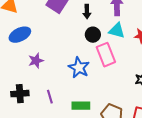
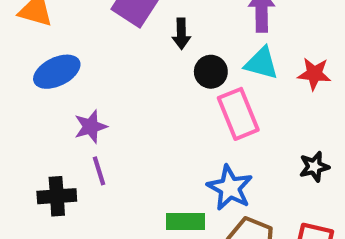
black arrow: (87, 12) -> (181, 34), moved
blue star: (79, 68) -> (230, 188), moved
purple line: (50, 97) -> (99, 171), moved

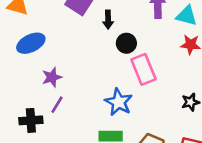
cyan triangle: (262, 63) -> (187, 16), moved
purple line: (99, 171) -> (57, 105), turned 48
blue star: (230, 188) -> (119, 102), moved

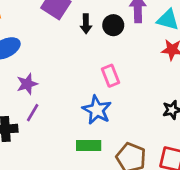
black circle: (126, 43) -> (113, 25), moved
pink rectangle: (143, 69) -> (111, 76), moved, size x0.7

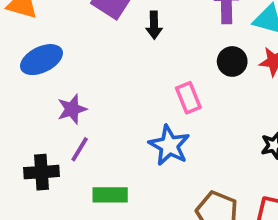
black circle: (113, 25) -> (232, 61), moved
green rectangle: (89, 145) -> (110, 195), moved

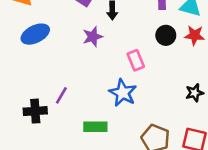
purple star: (72, 109) -> (93, 37), moved
green rectangle: (110, 195) -> (95, 127), moved

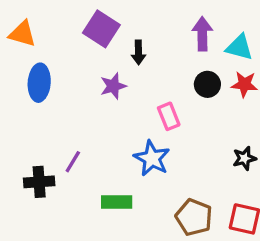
blue ellipse: (35, 34) -> (39, 83), turned -60

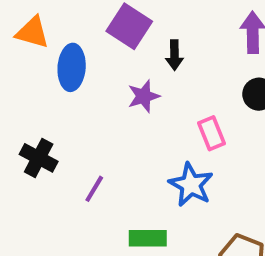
blue ellipse: (39, 83) -> (72, 67), moved
black cross: (39, 182) -> (39, 158), moved, turned 32

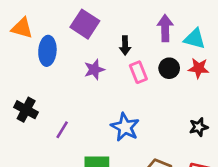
black arrow: (174, 55) -> (125, 45), moved
pink rectangle: (212, 133) -> (138, 72), moved

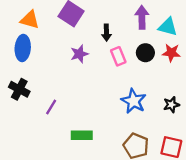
orange triangle: (22, 28) -> (30, 20), moved
blue ellipse: (47, 51) -> (23, 48), moved
blue star: (125, 127) -> (134, 101), moved

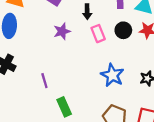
purple line: (51, 107) -> (44, 81), moved, turned -48
green rectangle: (82, 135) -> (64, 107), turned 66

